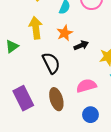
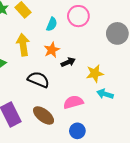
black semicircle: (51, 63) -> (38, 80), turned -40
brown ellipse: (56, 99) -> (44, 115), turned -35

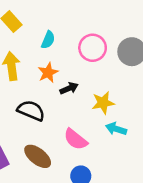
pink circle: (78, 16) -> (93, 48), moved
pink semicircle: (73, 102) -> (76, 139), turned -126

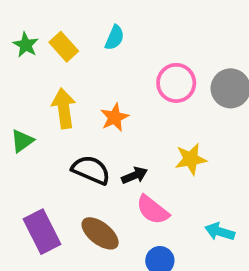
cyan semicircle: (48, 40) -> (115, 38), moved
black arrow: (69, 88) -> (134, 175), moved
cyan arrow: (116, 129) -> (220, 232), moved

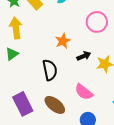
yellow arrow: (64, 108) -> (16, 28), moved
black semicircle: (91, 170) -> (50, 70), turned 55
black arrow: (134, 175) -> (84, 56), moved

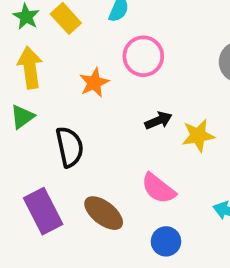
pink circle: (97, 22) -> (143, 56), moved
orange star: (63, 41) -> (94, 83), moved
black semicircle: (50, 70) -> (70, 147), moved

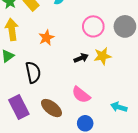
pink circle: (143, 56) -> (93, 26), moved
yellow star: (198, 136) -> (102, 56), moved

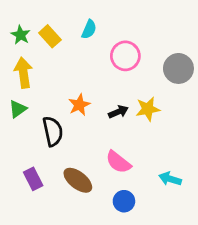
pink circle: (93, 26) -> (125, 56), moved
orange star: (46, 38) -> (79, 105), moved
purple rectangle: (19, 107) -> (33, 179), size x0.7

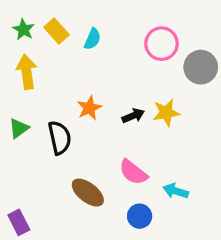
cyan semicircle: (89, 29) -> (93, 39), moved
pink circle: (125, 56) -> (161, 44), moved
green triangle: (18, 109) -> (19, 128), moved
purple rectangle: (33, 179) -> (19, 222), moved
cyan arrow: (170, 179) -> (176, 191), moved

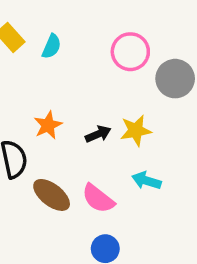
cyan arrow: (176, 191) -> (146, 181), moved
brown ellipse: (88, 193) -> (52, 195), moved

